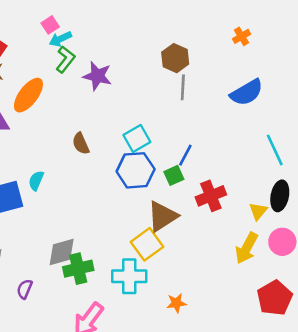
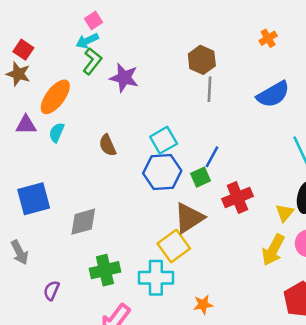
pink square: (50, 25) -> (93, 20), moved
cyan semicircle: (36, 181) -> (57, 133), moved
gray diamond: (62, 252) -> (83, 222), moved

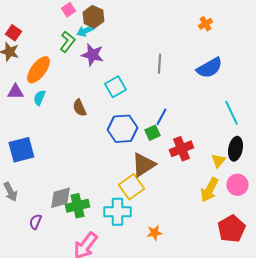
cyan arrow: (87, 41) -> (85, 31), moved
brown hexagon: (202, 60) -> (93, 17), moved
cyan square: (164, 140) -> (115, 87), moved
gray diamond: (83, 222) -> (60, 198), moved

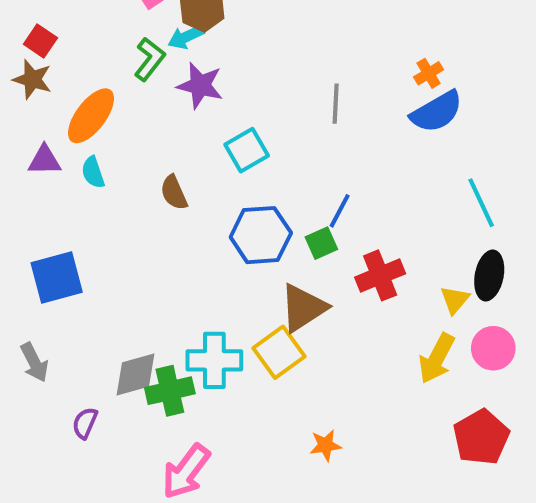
orange cross: (205, 24) -> (429, 73), moved
cyan semicircle: (39, 98) -> (93, 172), turned -42
cyan cross: (117, 212) -> (214, 360), moved

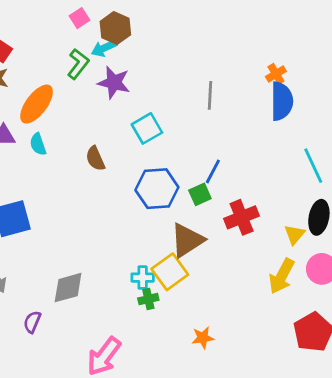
blue semicircle: (437, 112) -> (282, 101), turned -60
cyan cross: (214, 360) -> (143, 278), moved, size x0.6
green cross: (170, 391) -> (148, 299), moved, size x0.6

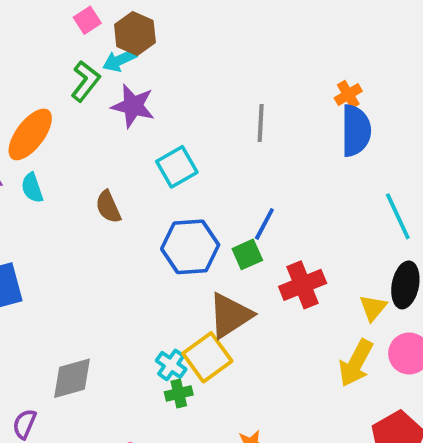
cyan cross: (143, 278) -> (171, 365), turned 35

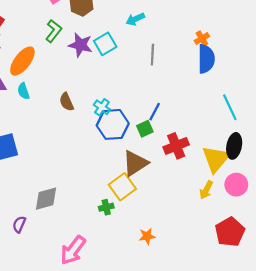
cyan arrow: (120, 60) -> (135, 19), moved
cyan square: (177, 167) -> (105, 44), moved
yellow triangle: (373, 308) -> (216, 159), size x1.8
yellow arrow: (356, 363) -> (206, 190), size x0.7
cyan cross: (171, 365) -> (102, 107), moved

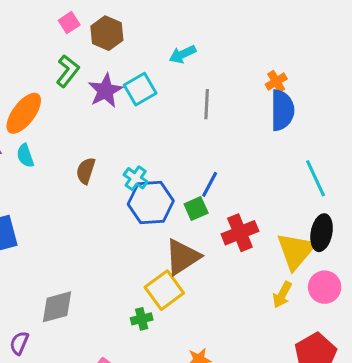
purple star: (80, 45) -> (105, 91), turned 30
brown semicircle: (66, 102) -> (86, 171), turned 42

